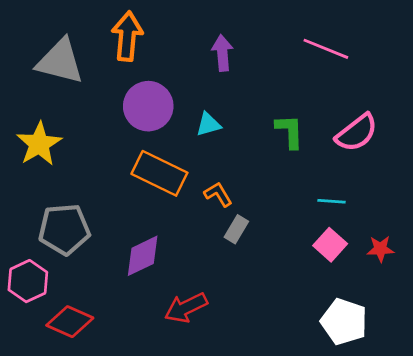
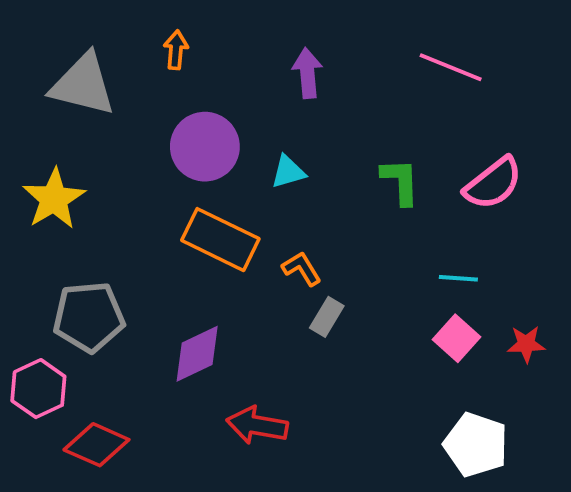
orange arrow: (127, 36) -> (176, 50), size x0.6
red arrow: (186, 308) -> (257, 425), turned 36

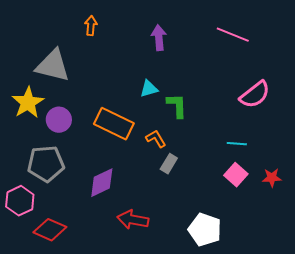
gray triangle: (83, 85) -> (53, 66), moved
purple circle: (205, 147) -> (59, 120), moved, size x0.7
green L-shape: (400, 181) -> (177, 106), moved
white pentagon: (476, 445) -> (205, 230), moved

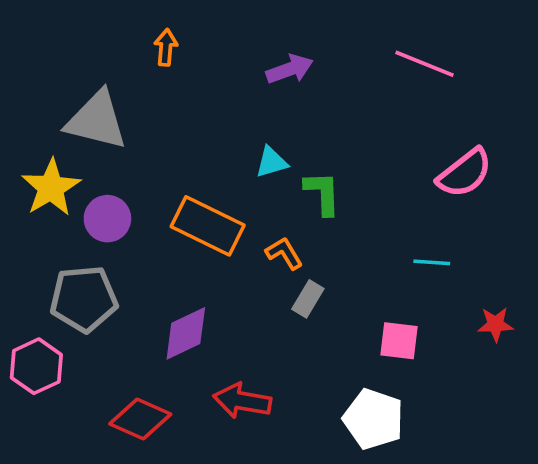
purple arrow: (159, 38) -> (290, 69), turned 75
pink square: (236, 175) -> (399, 341), moved, turned -35
red diamond: (50, 230) -> (140, 419), moved

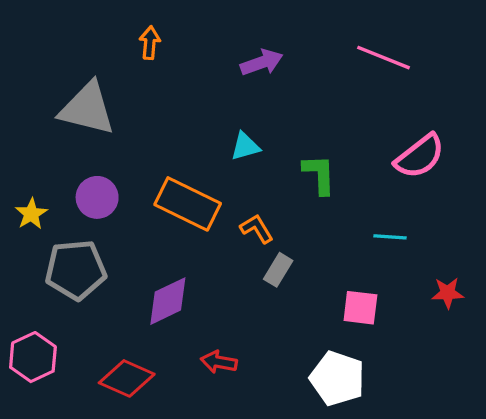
yellow star: (51, 188) -> (31, 214), moved, size x0.6
green L-shape: (322, 193) -> (319, 174), moved
pink hexagon: (36, 366) -> (33, 357), moved
red arrow: (242, 401) -> (219, 362), size x0.7

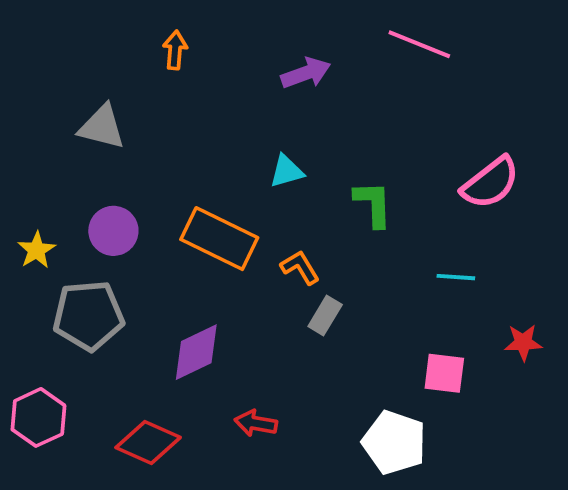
pink line: (383, 58) -> (419, 44), moved
gray triangle: (87, 109) -> (102, 127), size x0.7
pink square: (360, 308) -> (444, 373), moved

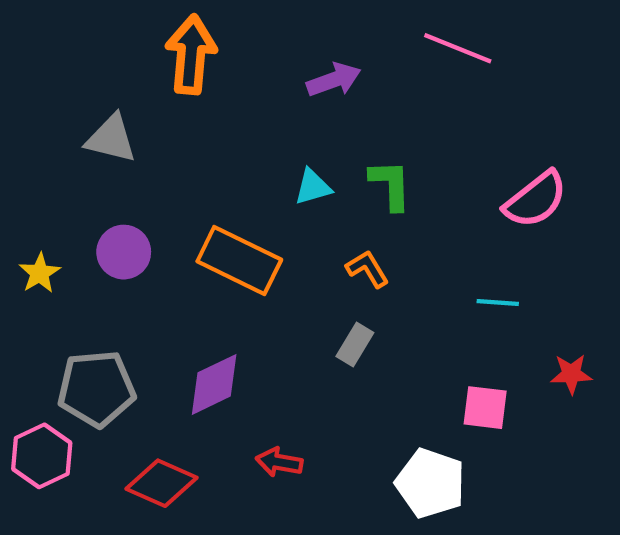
orange arrow: (175, 50) -> (191, 55), size x1.8
green L-shape: (373, 204) -> (391, 185), moved
orange L-shape: (300, 267) -> (367, 269), moved
gray pentagon: (88, 316) -> (96, 389), moved

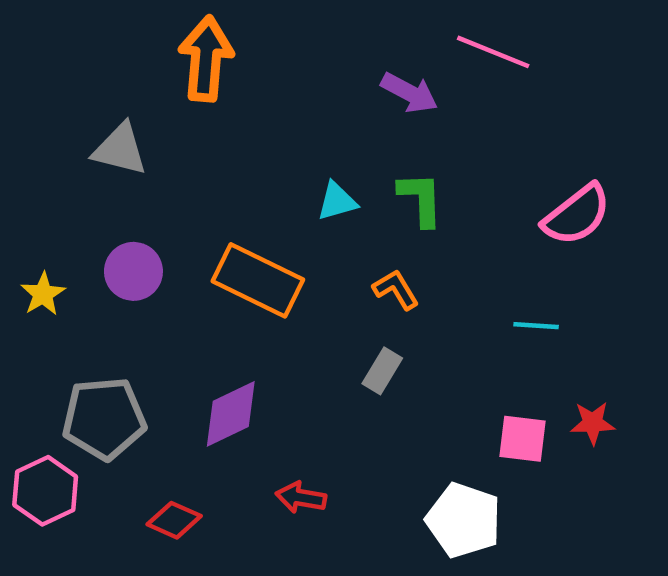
purple arrow: (334, 80) -> (409, 93), moved, turned 48
red star: (571, 374) -> (593, 423), moved
red diamond: (162, 483) -> (174, 520), size x0.7

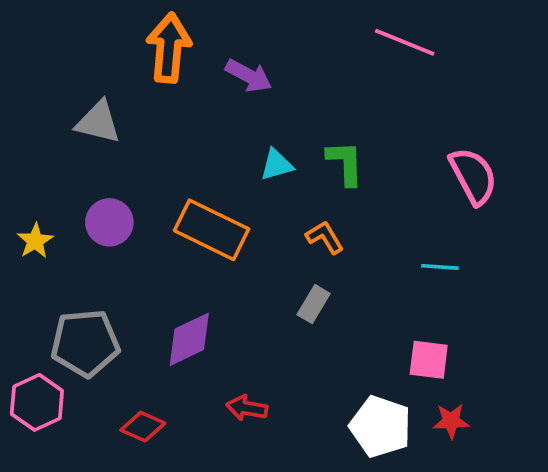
purple arrow: (409, 93) -> (249, 76), moved
pink semicircle: (577, 215) -> (473, 176), turned -80
red star: (593, 423) -> (451, 421), moved

